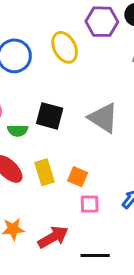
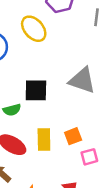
yellow rectangle: (44, 172) -> (44, 140), turned 30
orange square: (78, 177) -> (73, 136), turned -30

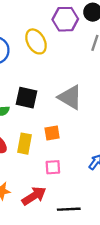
orange square: (73, 136) -> (52, 133), moved
pink square: (89, 157) -> (53, 167), moved

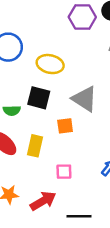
yellow ellipse: (36, 41) -> (50, 64), moved, turned -50
orange square: (52, 133) -> (65, 126), moved

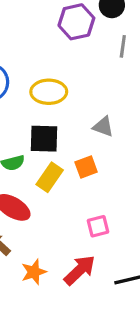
gray triangle: (85, 99) -> (103, 127), size x0.6
yellow rectangle: (35, 146) -> (50, 177), moved, turned 35

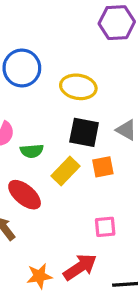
black square: (44, 139) -> (84, 132), moved
orange star: (34, 272) -> (39, 276), moved

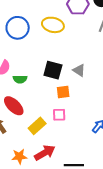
yellow ellipse: (78, 87) -> (53, 25), moved
yellow rectangle: (66, 171) -> (37, 126), moved
pink square: (105, 227) -> (59, 115), moved

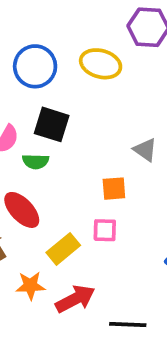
black square: (53, 70) -> (52, 124), moved
orange star: (19, 156) -> (30, 286), moved

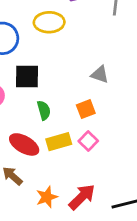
green semicircle: (36, 161) -> (44, 110), moved, turned -90
pink square: (105, 230) -> (88, 141), turned -30
yellow rectangle: (63, 249) -> (59, 142), moved, turned 40

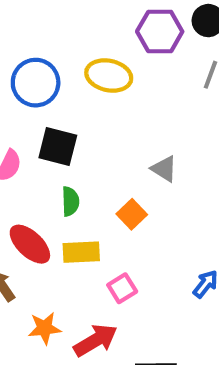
orange square: (86, 109) -> (132, 214), turned -36
pink square: (88, 141) -> (122, 288), moved

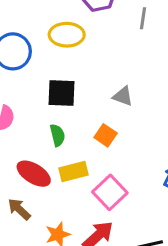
black square: (58, 147) -> (62, 93), moved
pink square: (122, 288) -> (110, 192), size x1.5

